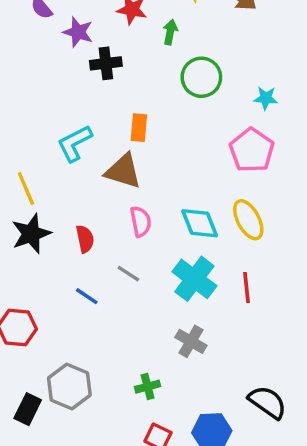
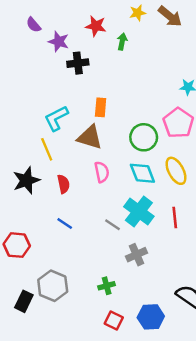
green circle: (201, 77) -> (144, 137), moved
yellow line: (26, 188) -> (47, 149), moved
gray line: (128, 274) -> (113, 225), moved
gray cross: (191, 341) -> (136, 255), turned 36

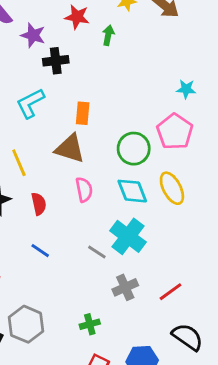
cyan L-shape: (56, 118) -> (30, 103), moved
red line: (175, 218) -> (171, 292), moved, turned 60

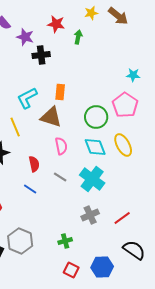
cyan L-shape: (30, 103) -> (27, 98), moved
red semicircle: (39, 204) -> (34, 164), moved
gray line: (97, 252) -> (60, 177), moved

